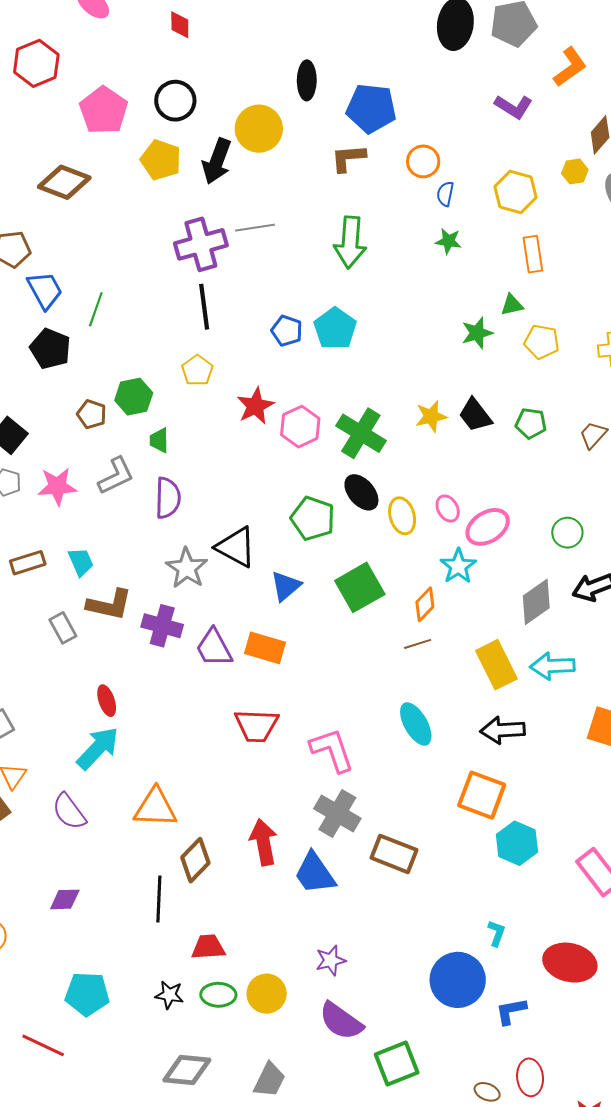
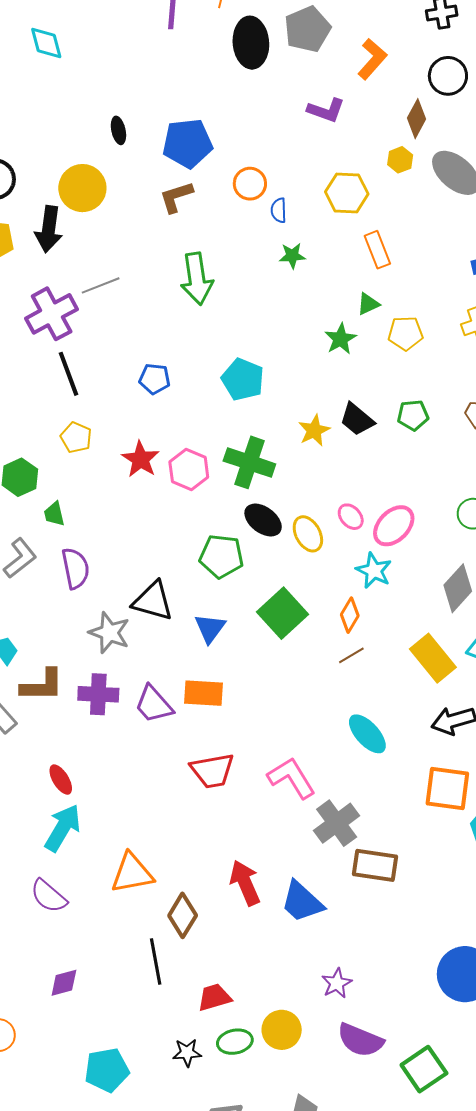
black ellipse: (307, 80) -> (118, 130), size x0.7
cyan pentagon: (335, 329) -> (243, 379), moved
gray cross: (337, 813) -> (337, 823), moved, turned 36

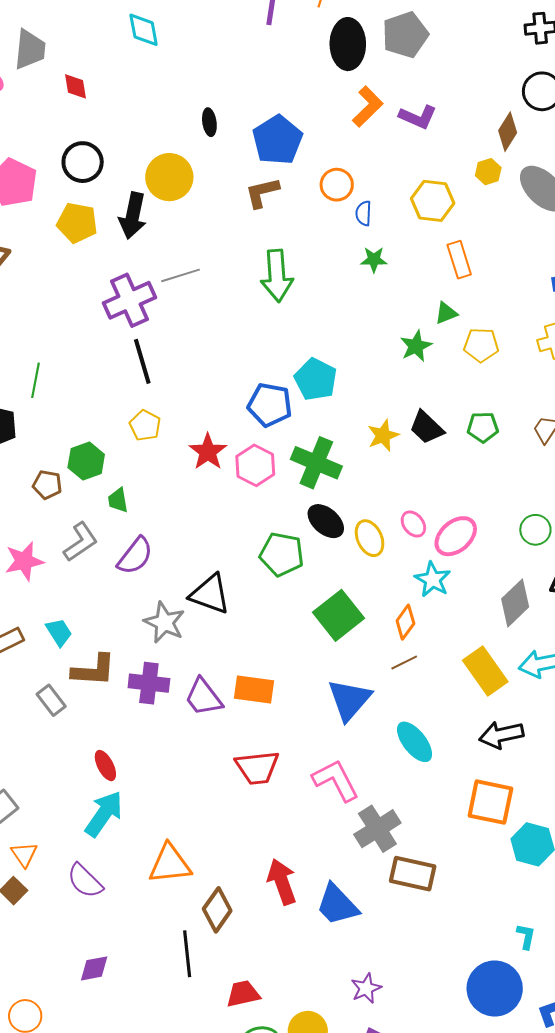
orange L-shape: (372, 59) -> (368, 106), moved
blue pentagon: (188, 143) -> (277, 140), turned -30
blue pentagon: (155, 379) -> (270, 405), moved, size x1.4
purple semicircle: (75, 568) -> (135, 556), turned 45
blue triangle: (210, 628) -> (349, 700), moved, size x1.4

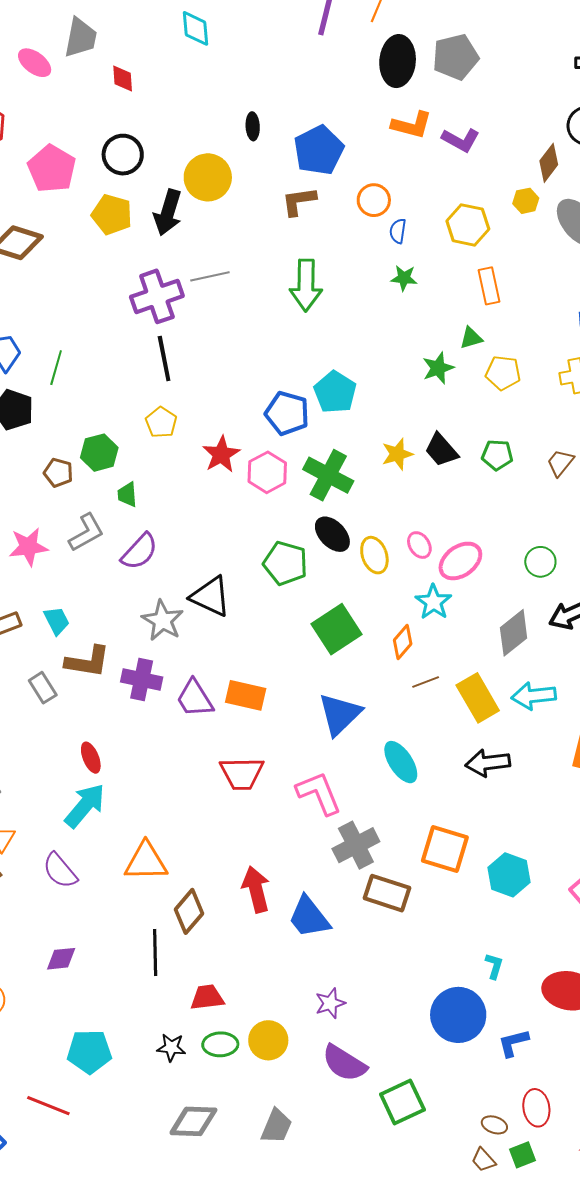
orange L-shape: (368, 106) -> (412, 125), turned 54
brown line: (404, 662) -> (426, 682), moved
orange square: (490, 802) -> (445, 849), moved

